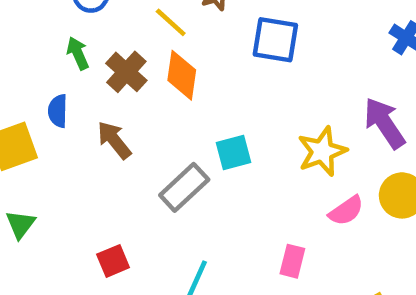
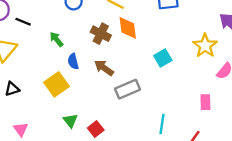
green arrow: (78, 53) -> (56, 39), moved
gray rectangle: (184, 187) -> (128, 89), moved, turned 35
red square: (113, 261) -> (96, 129), moved

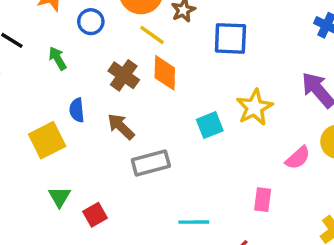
green arrow: (56, 39) -> (58, 58), moved
yellow star: (205, 46) -> (255, 107), moved
cyan line: (162, 124) -> (194, 222), turned 72

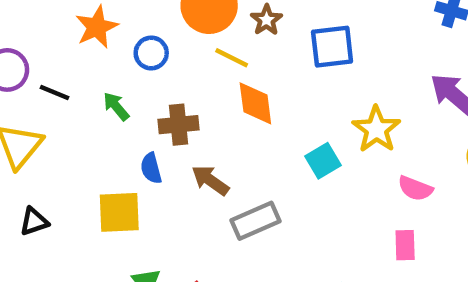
brown cross: (124, 75) -> (178, 125), moved, turned -32
yellow square: (47, 140) -> (119, 212), turned 33
pink semicircle: (298, 158) -> (415, 188), moved, turned 72

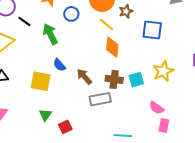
green arrow: (116, 106) -> (50, 34), size x1.5
brown cross: (178, 125) -> (114, 79), moved
blue semicircle: (151, 168) -> (59, 65), turned -40
pink semicircle: (415, 188) -> (157, 108), moved

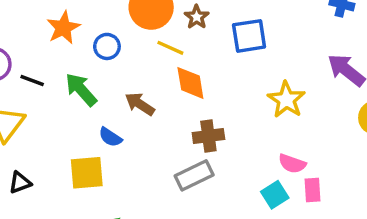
brown arrow: (84, 77) -> (140, 104), moved
cyan square: (136, 80) -> (275, 195), moved

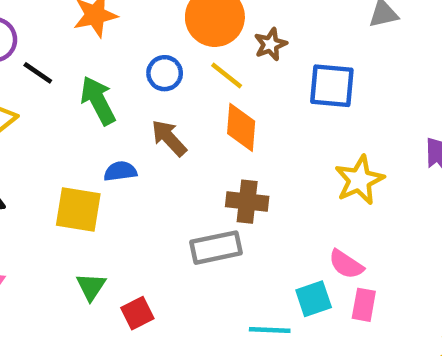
blue circle: (107, 46) -> (165, 73), moved
blue semicircle: (110, 137) -> (120, 171), turned 125

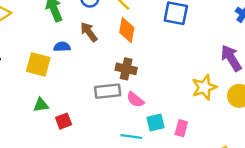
yellow star: (359, 180) -> (204, 87), moved
pink semicircle: (346, 264) -> (135, 100), moved
green triangle: (91, 287) -> (41, 105), turned 42

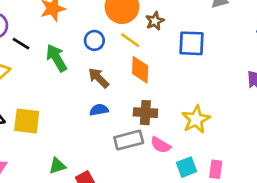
blue semicircle: (62, 47) -> (99, 110), moved
yellow square: (38, 64) -> (27, 121), moved
yellow star: (204, 87) -> (196, 119), moved

